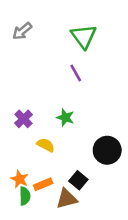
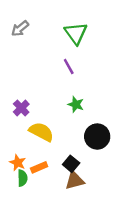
green star: (65, 118) -> (76, 104), moved
yellow semicircle: (46, 145) -> (41, 132), size x1.5
brown triangle: (67, 199) -> (75, 180), moved

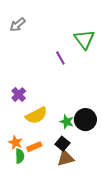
green triangle: (76, 33) -> (84, 39), moved
green star: (76, 104) -> (67, 122), moved
yellow semicircle: (41, 132) -> (36, 115), turned 125

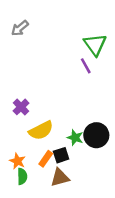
purple line: (60, 58) -> (86, 66), moved
black square: (62, 144) -> (61, 155), moved, turned 32
orange rectangle: (34, 147) -> (46, 159), moved, turned -32
brown triangle: (66, 158) -> (60, 178), moved

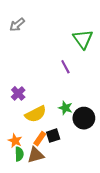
purple line: (86, 66) -> (65, 67), moved
green star: (75, 138) -> (65, 108), moved
brown triangle: (60, 178) -> (36, 155), moved

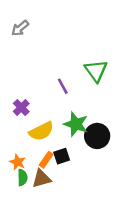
green triangle: (83, 39) -> (96, 71), moved
purple line: (65, 67) -> (63, 86), moved
green star: (65, 108) -> (76, 124), size x1.5

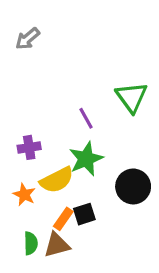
purple cross: (21, 108) -> (29, 147), turned 35
green star: (76, 124) -> (86, 159), moved, turned 30
orange star: (18, 162) -> (24, 195), moved

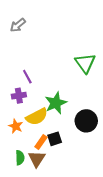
purple line: (86, 118) -> (27, 77), moved
brown triangle: (57, 245) -> (37, 159), turned -42

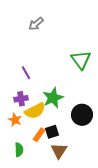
gray arrow: (18, 25) -> (36, 24), moved
purple cross: (19, 96) -> (21, 99), moved
brown triangle: (37, 159) -> (59, 151), moved

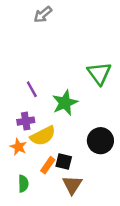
gray arrow: (36, 24) -> (43, 14), moved
green star: (53, 98) -> (65, 103), moved
black square: (52, 132) -> (64, 162), turned 32

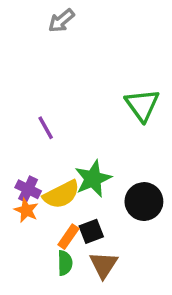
green star: (65, 103) -> (93, 179), moved
purple cross: (26, 121) -> (28, 189), moved, turned 35
black square: (64, 162) -> (91, 231), turned -35
green semicircle: (23, 184) -> (65, 263), moved

